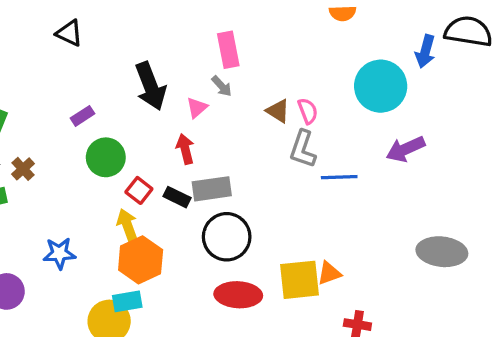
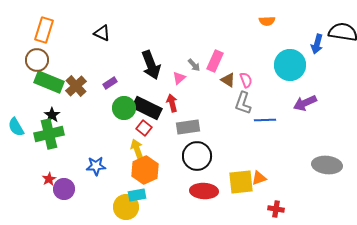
pink rectangle: (228, 50) -> (215, 61), moved, turned 35
brown cross: (23, 169) -> (76, 86), moved, size x1.5
black rectangle: (177, 197) -> (147, 108), moved, size x1.8

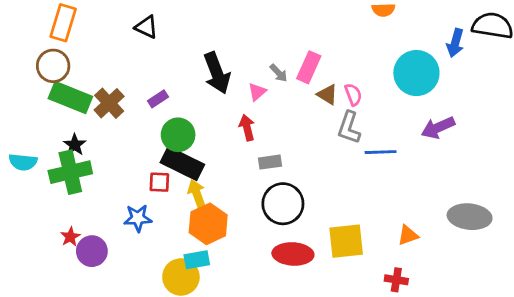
black rectangle: (147, 108) -> (182, 164), moved
cyan semicircle: (16, 127) -> (23, 162), turned -54
gray rectangle: (188, 127) -> (270, 162), size x0.7
red square: (144, 128) -> (159, 182), moved, turned -35
orange triangle: (259, 178) -> (408, 235), moved

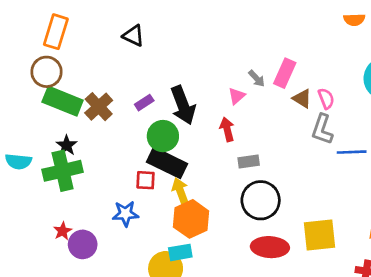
black arrow: (217, 73) -> (183, 105), moved

